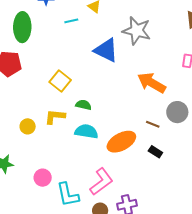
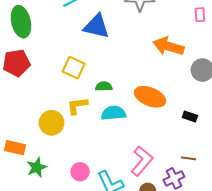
blue triangle: (106, 50) -> (96, 26), moved
brown line: (153, 124) -> (189, 158), moved
yellow circle: (28, 126) -> (52, 123), size x1.5
orange ellipse: (121, 142) -> (150, 97), moved, turned 64

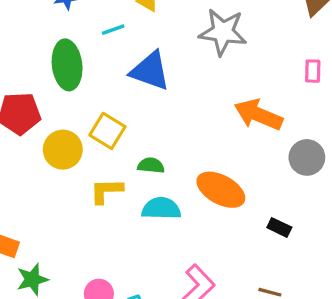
green ellipse: (21, 22) -> (67, 65), moved
yellow circle: (52, 123) -> (63, 150), moved

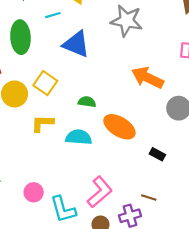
green semicircle: (151, 165) -> (87, 102), moved

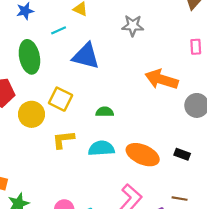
gray star: (127, 21) -> (133, 26), size x0.7
orange ellipse: (119, 127) -> (143, 155), moved

